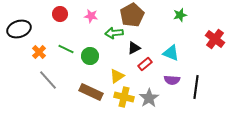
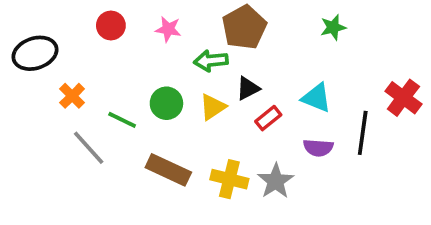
red cross: (215, 39) -> (403, 98), moved
green line: (66, 49) -> (122, 120), moved
yellow triangle: (117, 76) -> (213, 107), moved
black line: (196, 87) -> (363, 133), moved

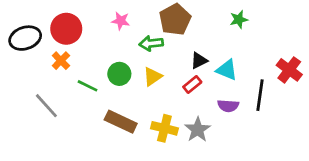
red circle: (111, 25) -> (66, 29), moved, size x1.5
black triangle: (248, 88) -> (199, 61), moved
orange cross: (72, 96) -> (61, 61), moved
gray line: (89, 148) -> (46, 106), moved

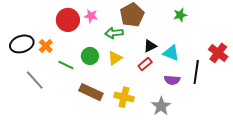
red circle: (66, 29) -> (68, 20), moved
black ellipse: (25, 38) -> (22, 44), moved
gray star: (198, 130) -> (161, 106), moved

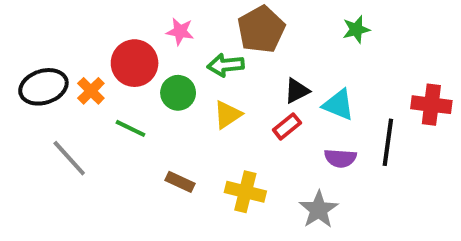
red circle: (68, 20) -> (135, 63), moved
red cross: (218, 53) -> (431, 105), turned -30
green circle: (90, 56) -> (178, 93), moved
brown rectangle: (91, 92) -> (180, 182), size x0.6

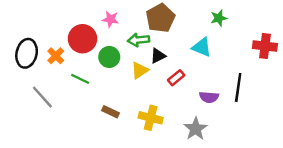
black ellipse: (43, 87) -> (27, 53), turned -60
black triangle: (297, 91) -> (158, 56), moved
cyan triangle: (338, 105) -> (202, 47), moved
red cross: (431, 105) -> (265, 46), moved

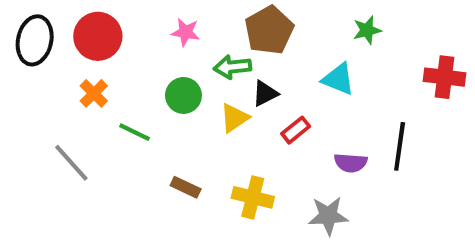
red circle: (83, 39) -> (98, 36), moved
black ellipse: (27, 53) -> (35, 40), moved
gray star: (196, 129) -> (328, 216), turned 30

